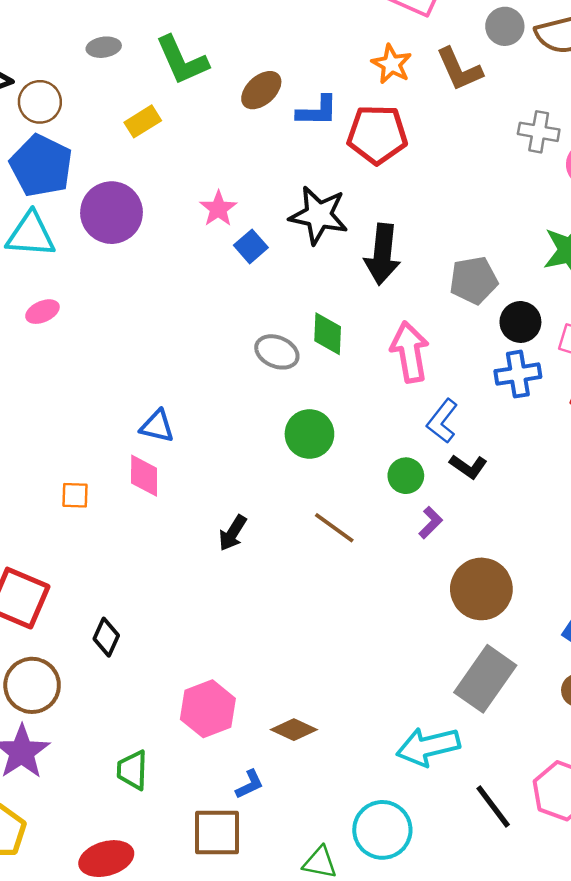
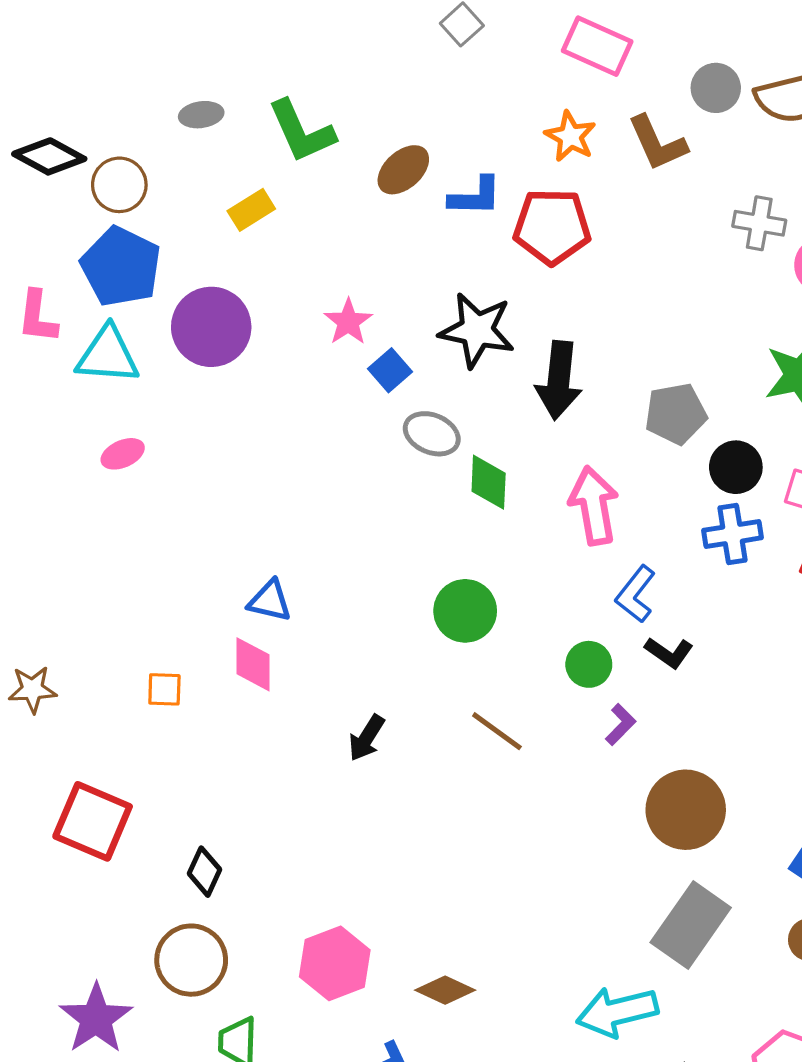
gray ellipse: (277, 352) -> (432, 434), moved
brown circle: (32, 685) -> (191, 960), moved

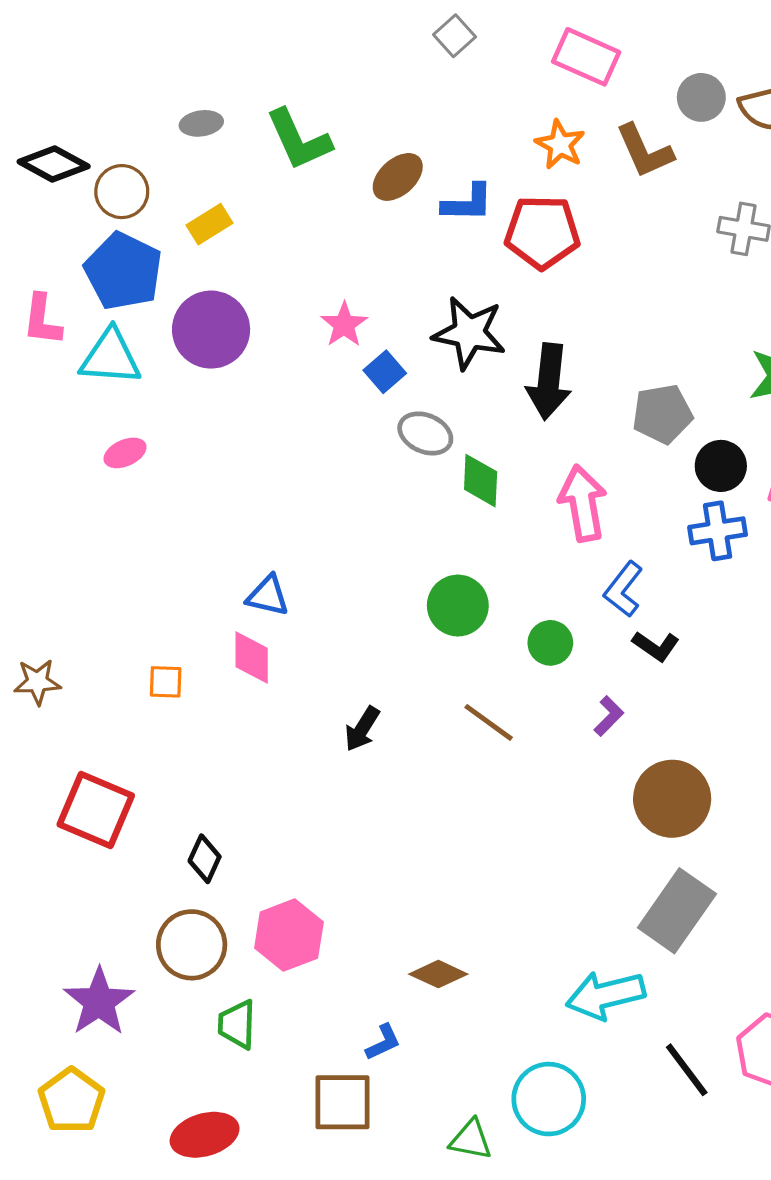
yellow rectangle: (251, 210) -> (209, 224), moved
green circle: (589, 664) -> (550, 643), moved
pink hexagon: (335, 963) -> (289, 935), moved

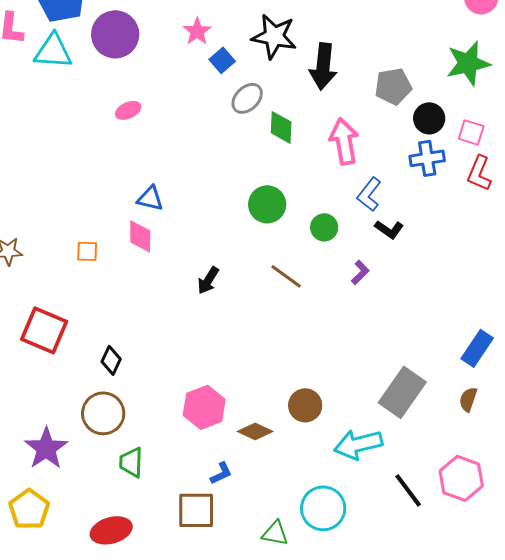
gray ellipse: (425, 433) -> (247, 98), turned -68
pink ellipse: (125, 453) -> (128, 110), moved
brown circle: (672, 799) -> (305, 405), moved, size x0.7
pink hexagon: (289, 935) -> (204, 407), moved

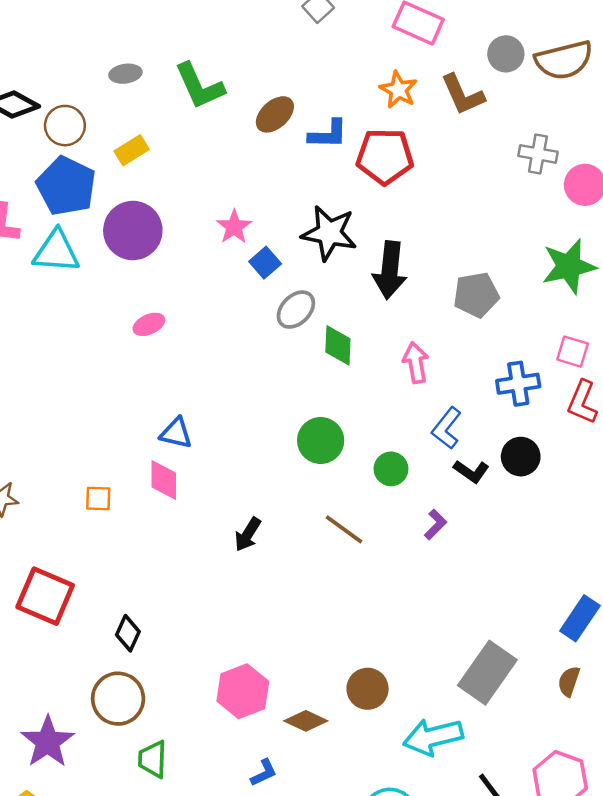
black circle: (429, 118) -> (521, 457), moved
pink arrow: (344, 141) -> (416, 363), size x0.7

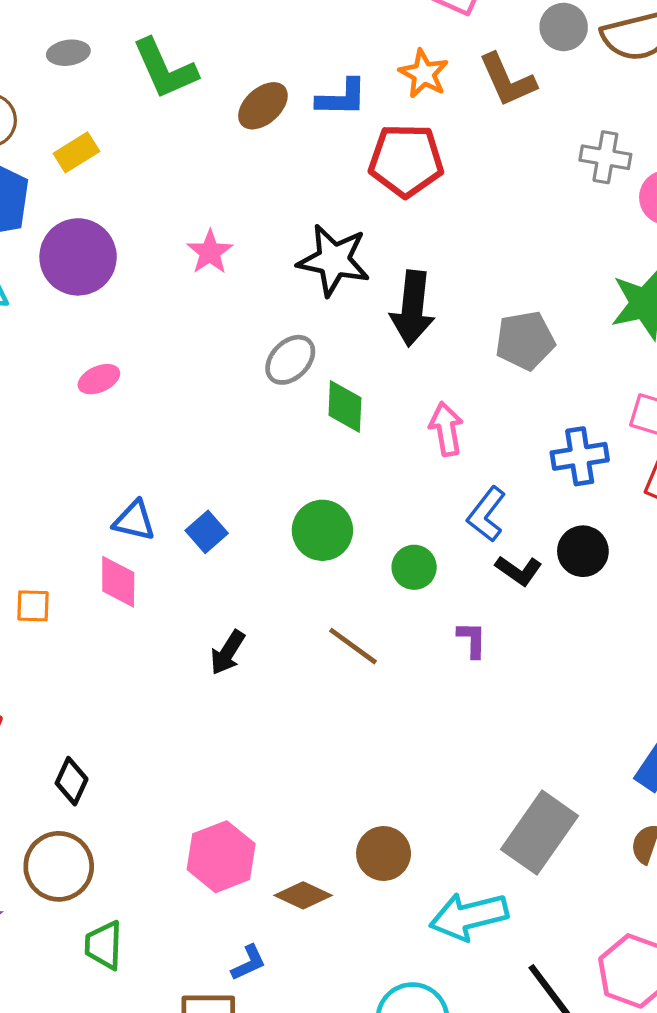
blue L-shape: (328, 134) -> (342, 98), moved
blue square: (265, 263) -> (207, 532), moved
purple L-shape: (435, 524) -> (472, 640), turned -44

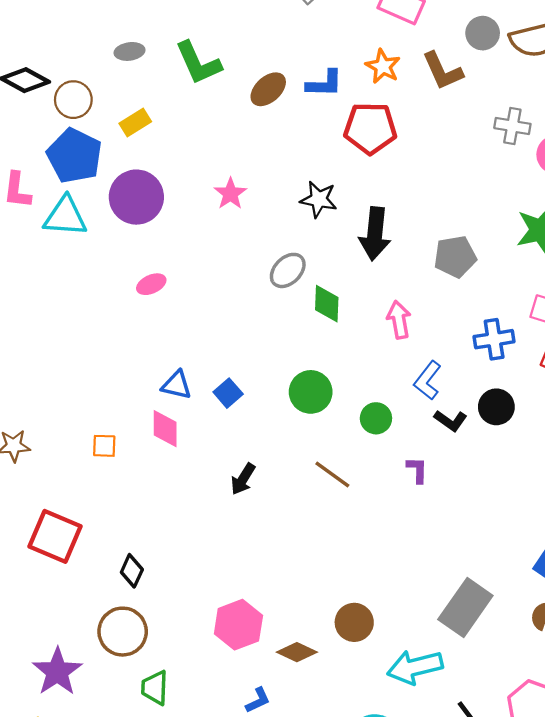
black star: (334, 260) -> (319, 199), size x0.7

